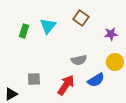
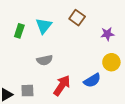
gray semicircle: (79, 60) -> (45, 60), moved
gray square: (34, 79) -> (27, 91), moved

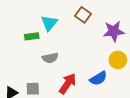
green rectangle: (19, 31) -> (32, 36), moved, turned 64
purple star: (107, 34) -> (114, 31), size x1.5

